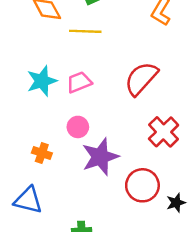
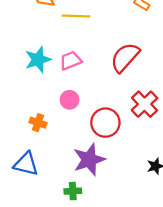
purple star: (100, 157) -> (89, 160), moved
red circle: (142, 185) -> (105, 123), moved

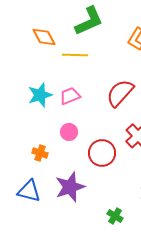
purple star: (89, 160) -> (70, 187), moved
green cross: (73, 191) -> (115, 216), moved, turned 35

